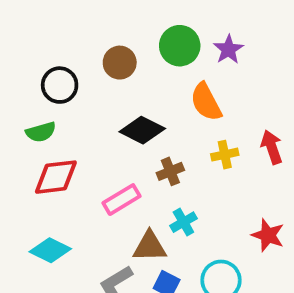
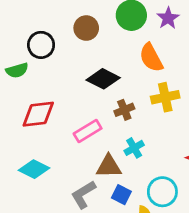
green semicircle: (41, 132) -> (17, 70), moved
yellow cross: (225, 155) -> (165, 97), size x1.4

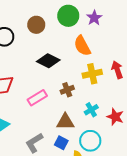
brown cross: (124, 110) -> (67, 90), moved
cyan cross: (134, 148) -> (91, 110), moved
brown triangle: (109, 166) -> (65, 122), moved

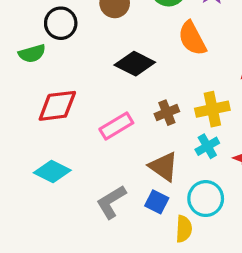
yellow cross: (92, 74) -> (212, 109), moved
brown triangle: (65, 122) -> (164, 166), turned 36

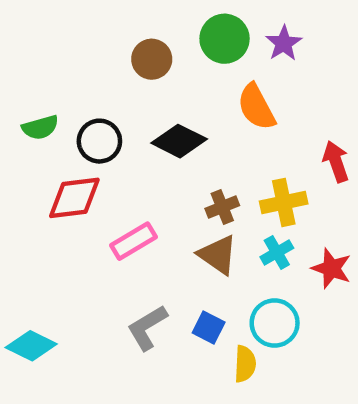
black circle: (61, 23) -> (99, 141), moved
pink rectangle: (116, 126) -> (134, 241), moved
brown triangle: (164, 166) -> (218, 255), moved
cyan diamond: (52, 172) -> (31, 346), moved

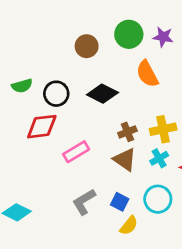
purple star: (284, 43) -> (163, 37), turned -30
yellow semicircle: (245, 364) -> (129, 226), moved, turned 36

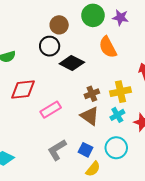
black circle: (56, 94) -> (50, 46), moved

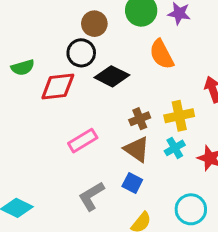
red diamond: (23, 90) -> (58, 87), moved
cyan circle: (116, 148) -> (191, 209), moved
blue square: (86, 150) -> (132, 183), moved

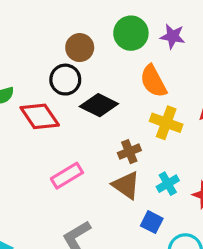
red diamond: (58, 87) -> (40, 116), turned 63
yellow cross: (179, 116) -> (166, 123), moved, turned 32
blue square: (132, 183) -> (152, 222), moved

